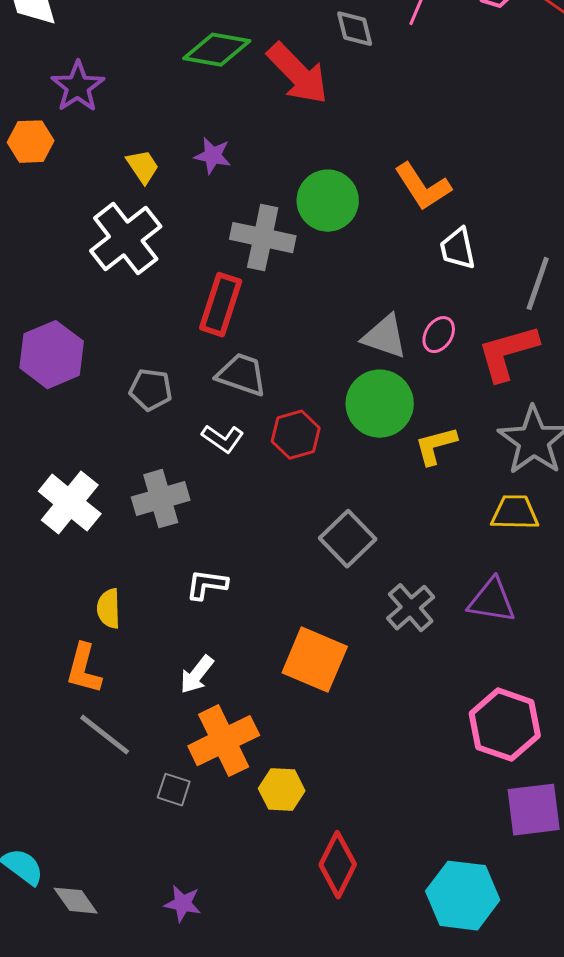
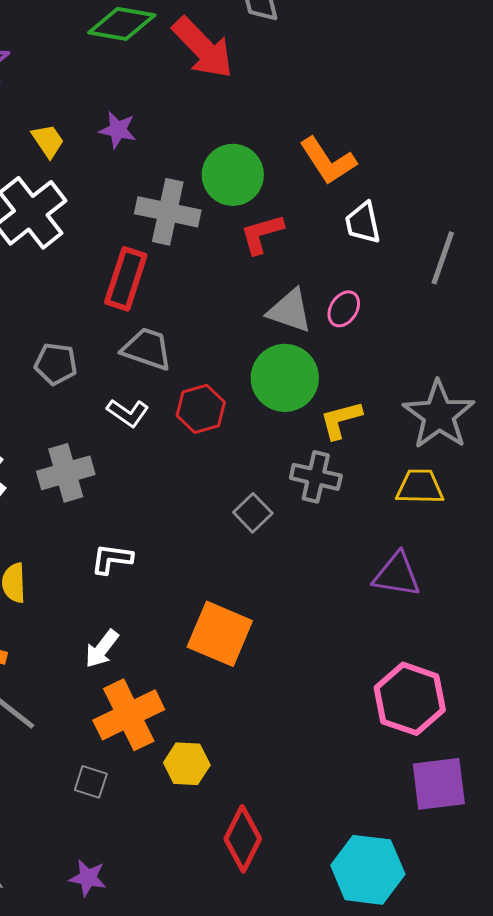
red L-shape: (508, 353) -> (262, 234), moved, size x0.7
gray square: (348, 539) -> (253, 513), size x0.7
gray cross: (411, 608) -> (316, 477), moved, turned -36
gray square: (174, 790) -> (91, 782), moved

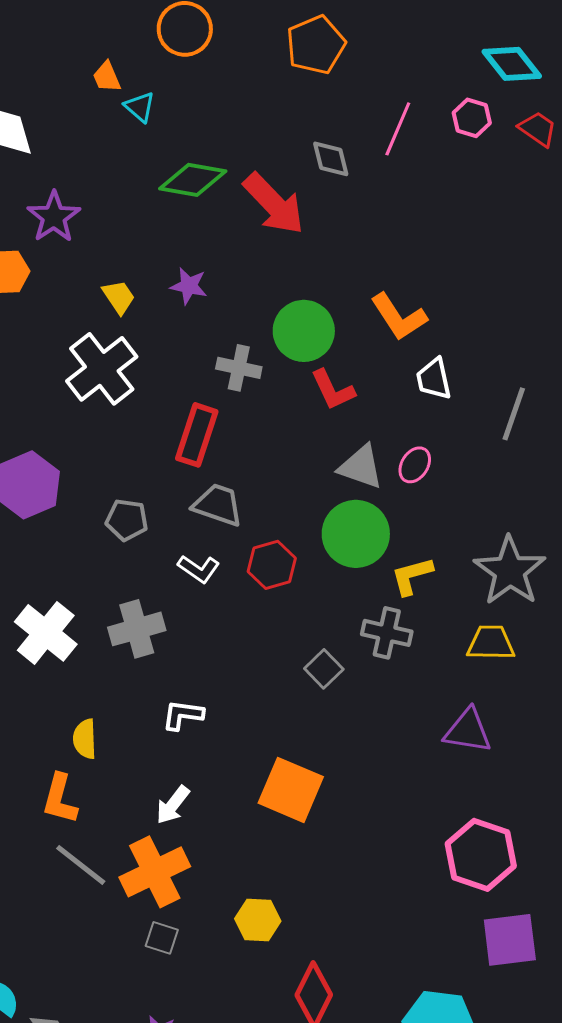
gray cross: (168, 212) -> (239, 368), size x0.7
red L-shape: (262, 234) -> (333, 390), turned -99
orange cross: (129, 715) -> (155, 872), moved

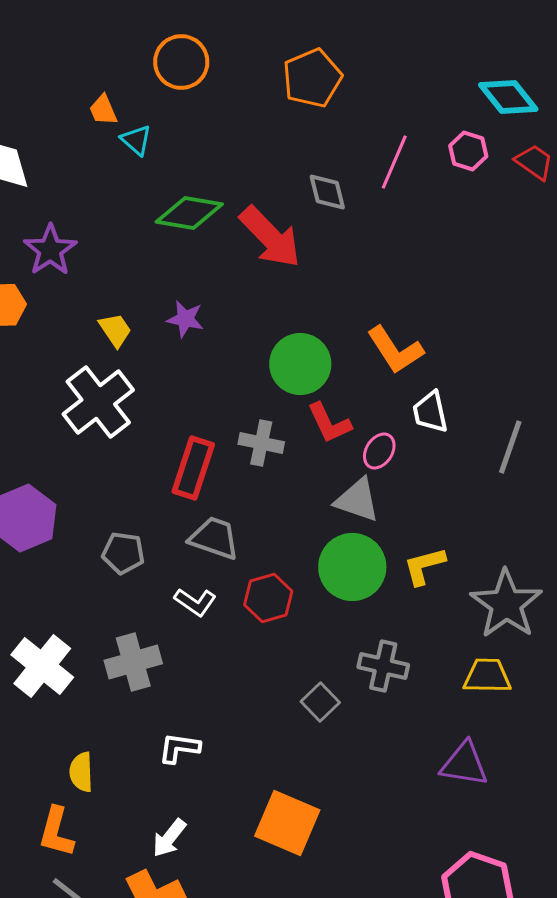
gray cross: (239, 368) -> (261, 443), moved
pink ellipse: (415, 465) -> (379, 451), moved
yellow L-shape: (412, 576) -> (424, 566), moved

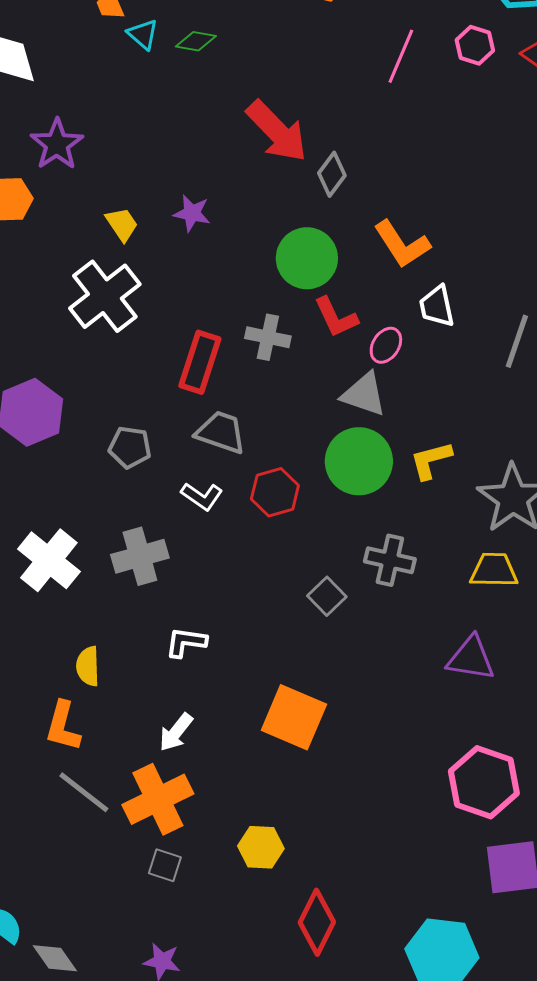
gray diamond: (327, 192) -> (332, 174), moved, turned 51
green diamond: (189, 213) -> (196, 41), moved, size x0.6

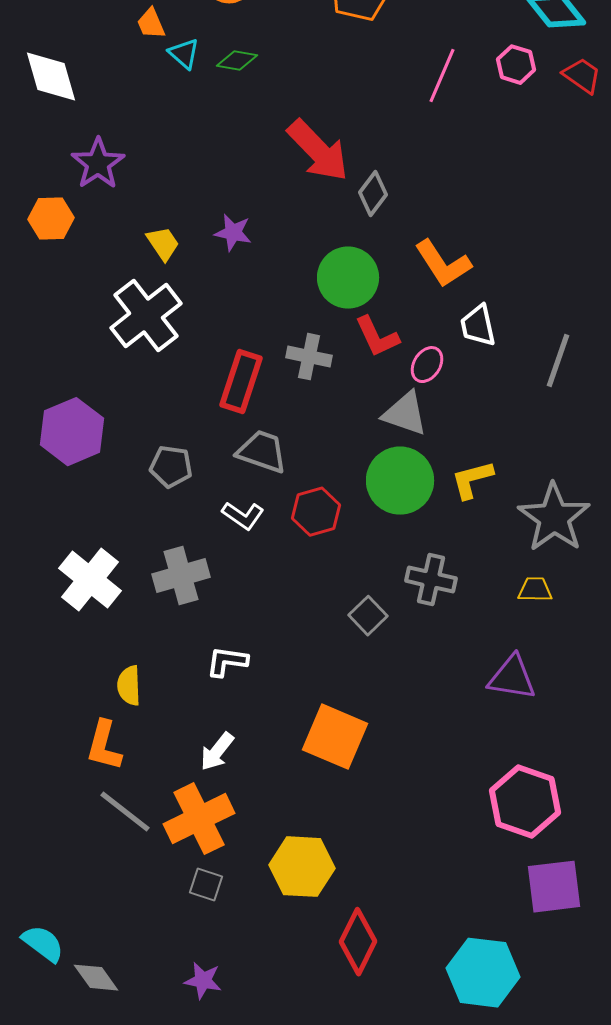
yellow trapezoid: (494, 570) -> (535, 590), size x0.7
yellow hexagon: (261, 847) -> (302, 867), size x1.4

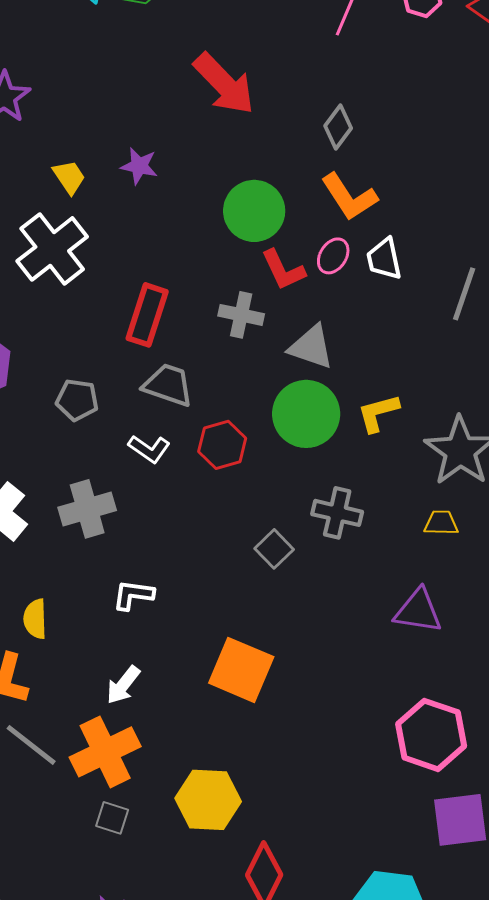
gray diamond: (373, 194) -> (338, 127), moved
gray cross: (309, 357) -> (241, 315), moved
pink ellipse: (427, 365) -> (333, 256), moved

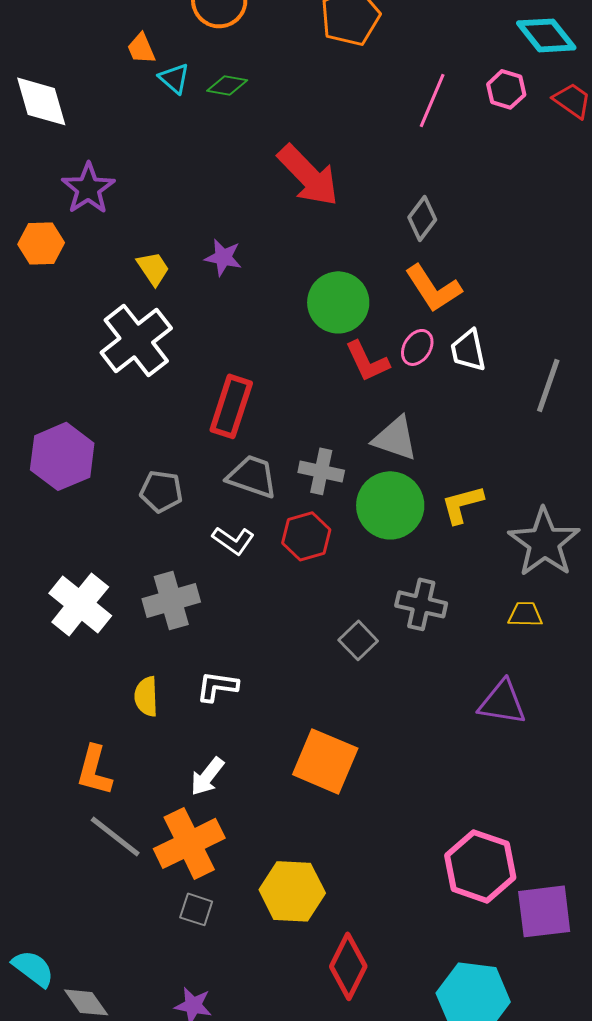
gray cross: (241, 315) -> (321, 471), moved
yellow semicircle: (35, 619) -> (146, 696), moved
pink hexagon: (431, 735) -> (480, 866), moved

